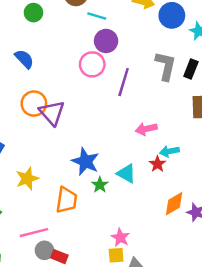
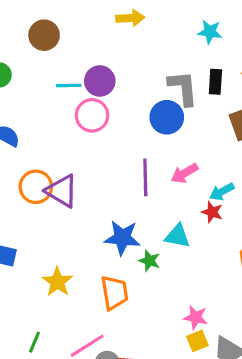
blue circle: (172, 15) -> (167, 117), moved
cyan line: (97, 16) -> (69, 85), moved
purple line: (124, 82) -> (145, 177), moved

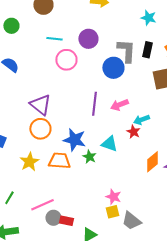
purple circle: (100, 81) -> (88, 39), moved
orange circle: (36, 187) -> (40, 129), moved
orange trapezoid: (114, 293) -> (59, 161), moved, turned -85

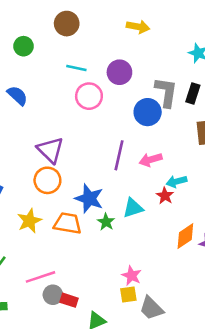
cyan triangle: (109, 144) -> (133, 208), turned -42

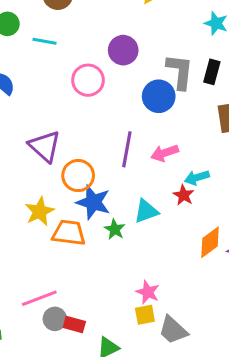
cyan line: (76, 68) -> (45, 41), moved
orange circle: (47, 180) -> (78, 176), moved
yellow star: (29, 221) -> (40, 211), moved

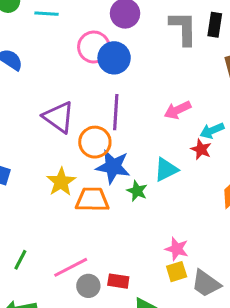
blue circle: (159, 96) -> (114, 58), moved
purple line: (127, 149) -> (116, 112), moved
red rectangle: (74, 325) -> (118, 281), moved

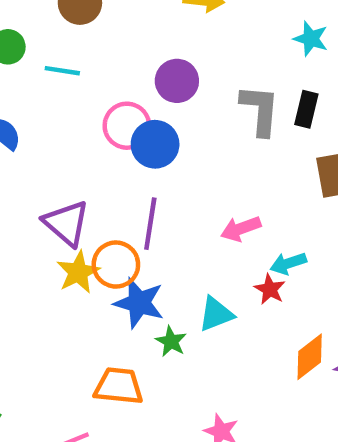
yellow star: (61, 182) -> (78, 272), moved
orange trapezoid: (92, 200) -> (119, 386), moved

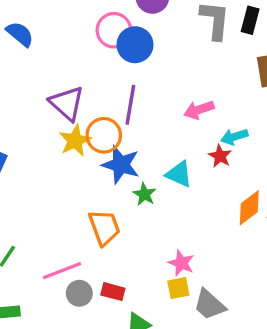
cyan triangle: (216, 314) -> (179, 174), turned 44
orange trapezoid: (119, 386) -> (104, 227), turned 63

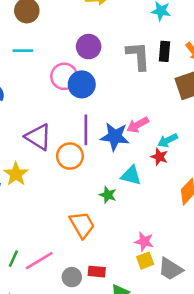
yellow star: (75, 141) -> (16, 174), moved
blue star: (121, 165) -> (115, 137), moved
pink line: (62, 271) -> (39, 261), moved

